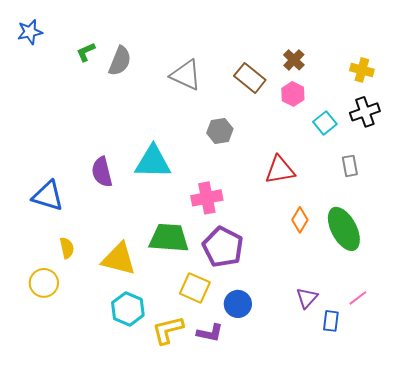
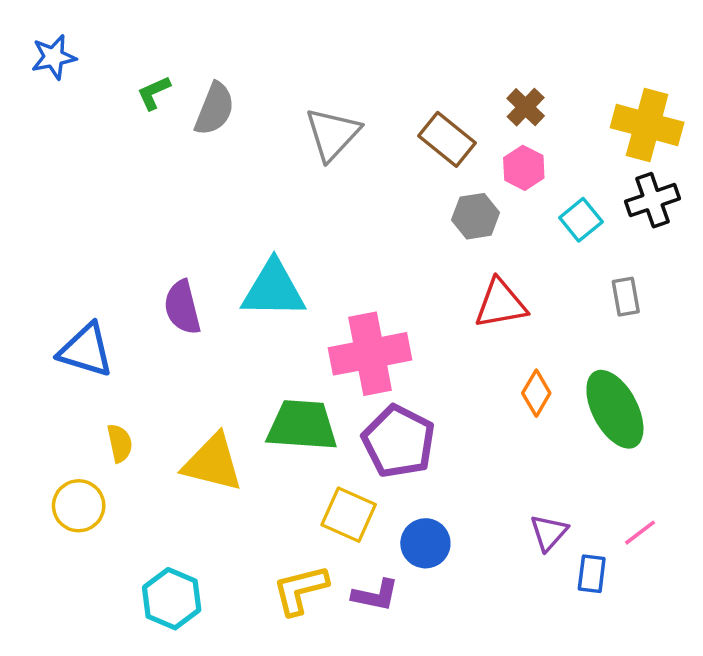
yellow cross: (362, 70) -> (647, 125), size x1.6
gray triangle: (186, 75) -> (332, 134), turned 48
gray hexagon: (220, 131) -> (476, 216), moved
pink cross: (207, 198) -> (370, 354), size x1.4
cyan hexagon: (128, 309) -> (172, 599), moved

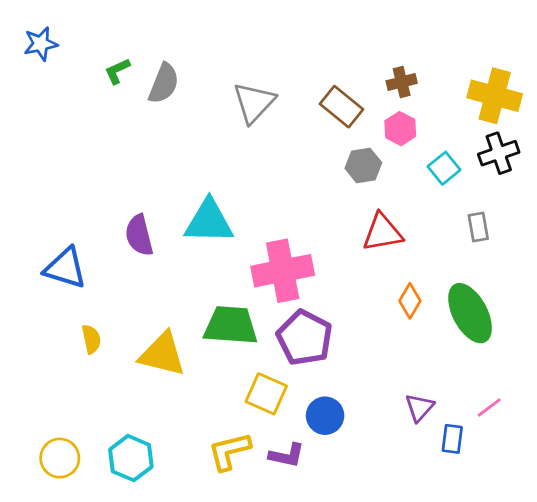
brown cross: (526, 107) -> (402, 82), turned 32
yellow circle: (79, 506) -> (60, 458), moved

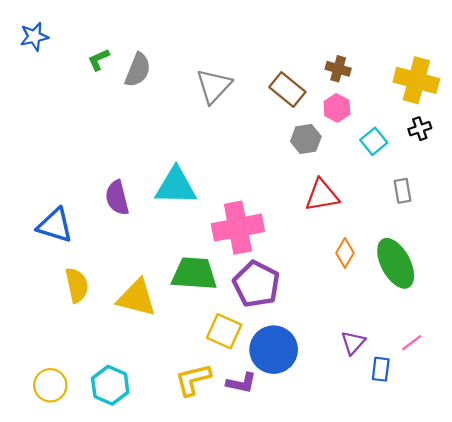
brown cross: (402, 82) -> (338, 69), turned 30
black cross: (499, 153) -> (420, 129), size x0.7
yellow semicircle: (91, 339) -> (77, 285), size x1.4
blue circle: (325, 416) -> (274, 350), size x1.5

